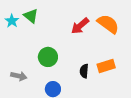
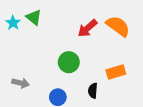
green circle: (48, 57) -> (69, 62), moved
black semicircle: (84, 71) -> (93, 91), moved

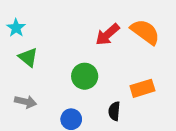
green triangle: (34, 17) -> (28, 57), moved

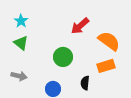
cyan star: (16, 28) -> (21, 21), moved
orange semicircle: (145, 32) -> (109, 41), moved

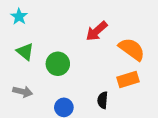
cyan star: (21, 21) -> (19, 17), moved
green circle: (63, 57) -> (58, 64), moved

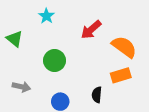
cyan star: (19, 17) -> (47, 16), moved
green triangle: (25, 52) -> (15, 39), moved

